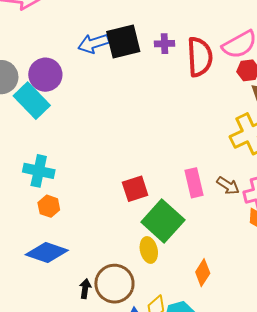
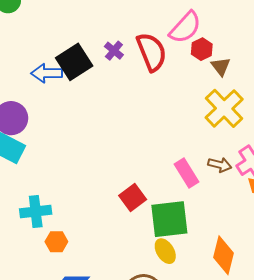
blue arrow: (93, 43) -> (47, 73), turned 36
purple cross: (164, 44) -> (114, 51), turned -30
green square: (163, 221) -> (169, 219), turned -30
orange diamond: (203, 273) -> (224, 255), size x1.4

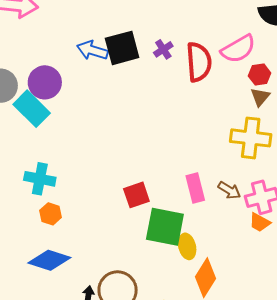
red hexagon: (202, 49) -> (260, 75), moved
yellow cross: (224, 108) -> (251, 138), turned 33
yellow ellipse: (165, 251) -> (187, 246), moved

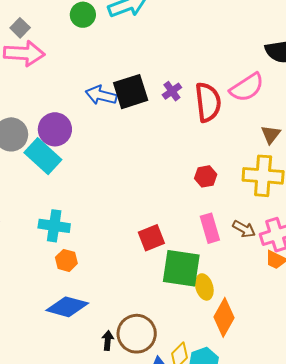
red hexagon: (260, 75) -> (206, 176), moved

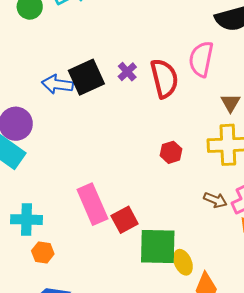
pink semicircle: (247, 87) -> (201, 59), turned 141
pink rectangle: (210, 228) -> (92, 204), moved, size x1.4

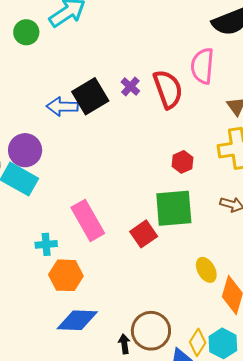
pink rectangle: (92, 204) -> (88, 220), moved
cyan cross: (27, 220) -> (46, 244), size x0.7
green square: (158, 246) -> (174, 208), moved
orange hexagon: (43, 252) -> (66, 275), size x1.5

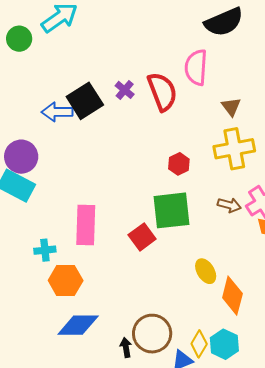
pink rectangle: (88, 220) -> (86, 225), turned 33

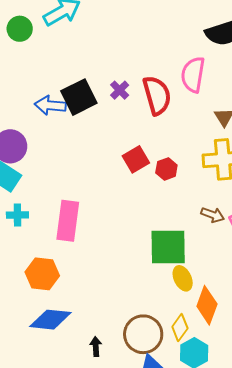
green square: (172, 210) -> (168, 247), moved
red square: (142, 237) -> (136, 159), moved
cyan cross: (45, 250) -> (17, 215), moved
brown circle: (152, 334) -> (143, 334), moved
yellow diamond: (199, 344) -> (180, 328), moved

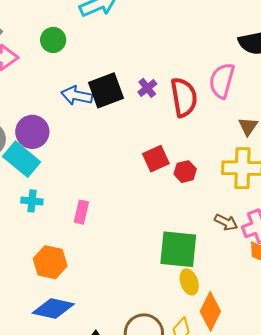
green circle: (20, 29) -> (53, 40), moved
pink rectangle: (68, 221) -> (81, 212), size x0.6

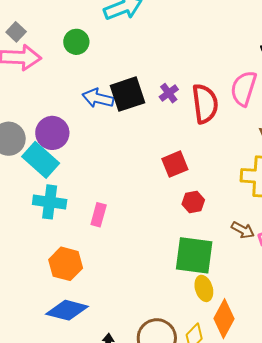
red hexagon: (185, 172) -> (193, 202), moved
cyan cross: (32, 201) -> (50, 202), size x1.5

